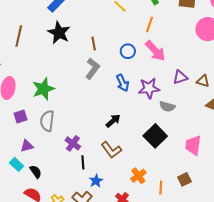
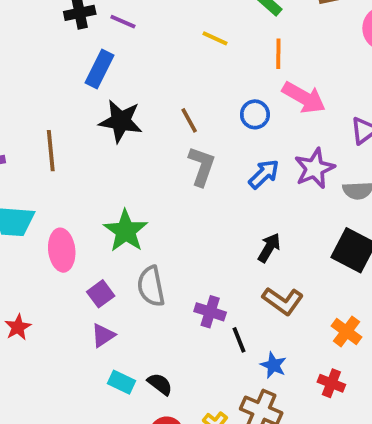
blue arrow: (123, 83) -> (264, 174), turned -90
purple triangle: (27, 146) -> (103, 335), moved

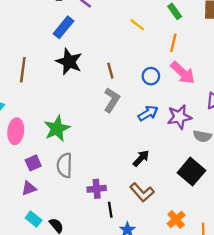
purple cross: (210, 312) -> (97, 189), turned -36

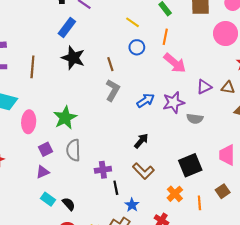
blue circle: (151, 76) -> (137, 47), moved
black square: (191, 172) -> (190, 165), moved, turned 30

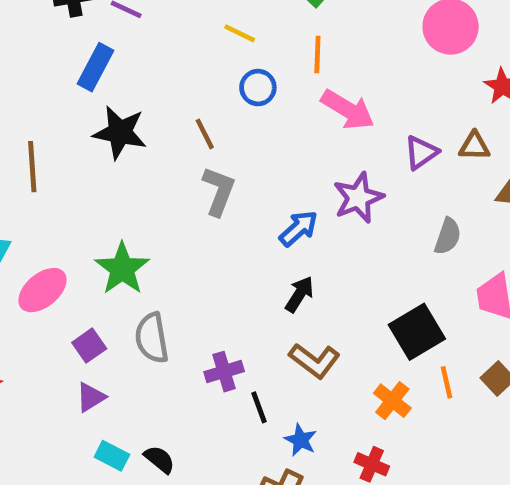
blue arrow: (146, 101) -> (299, 228), moved
gray semicircle: (195, 119) -> (448, 236), moved, turned -70
pink ellipse: (29, 122) -> (42, 290), turned 55
orange line: (199, 203) -> (447, 382), moved

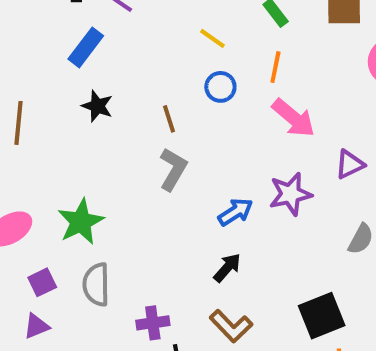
black star: (120, 132) -> (97, 106), size x0.7

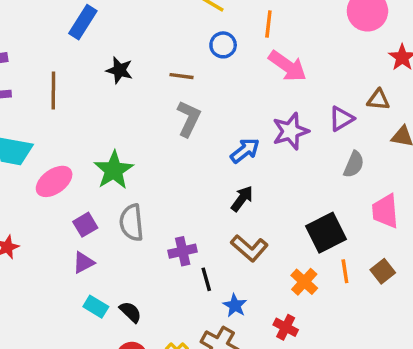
blue rectangle: (86, 47) -> (83, 22), moved
brown line: (169, 119) -> (182, 76), turned -60
purple triangle: (350, 164) -> (341, 119), moved

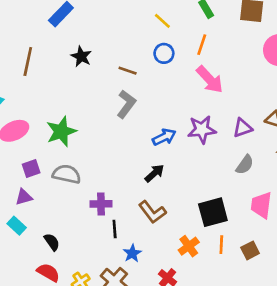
gray semicircle: (132, 223) -> (67, 174), turned 96
cyan rectangle: (96, 307) -> (17, 226), moved

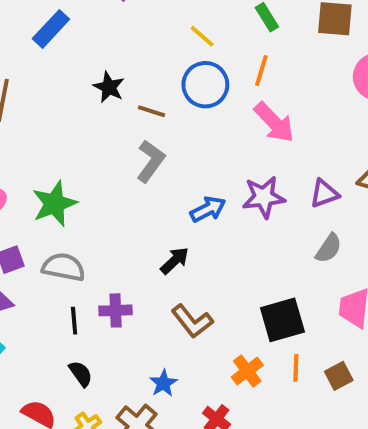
blue circle: (164, 53) -> (205, 85), size x1.5
black star: (81, 56) -> (109, 87), moved
black arrow: (154, 173) -> (175, 261), moved
black line: (115, 229) -> (74, 321), moved
black semicircle: (52, 242) -> (81, 374), moved

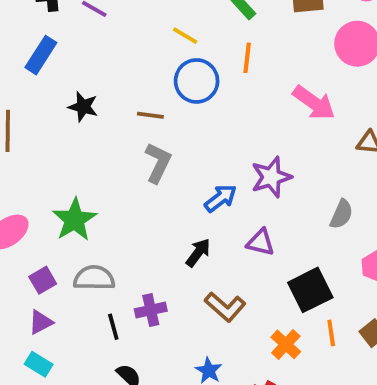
black star: (109, 87) -> (83, 107), moved
pink arrow: (274, 122) -> (314, 103), moved
purple triangle: (324, 194) -> (261, 242), moved, turned 44

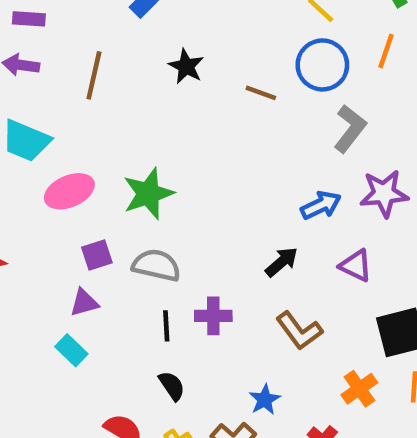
gray L-shape: (158, 163) -> (350, 129), moved

